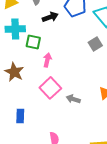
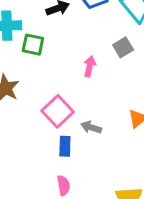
pink arrow: (47, 60) -> (90, 66), moved
blue rectangle: (20, 116) -> (65, 146), moved

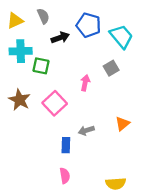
pink square: (58, 111) -> (55, 103), moved
gray arrow: (91, 127) -> (86, 130), turned -35

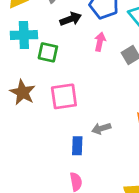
pink arrow: (85, 83) -> (100, 42), moved
pink square: (55, 103) -> (64, 96), turned 35

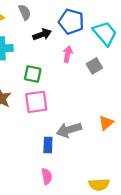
green square: (48, 52) -> (33, 74), moved
gray arrow: (101, 128) -> (69, 130), size x1.5

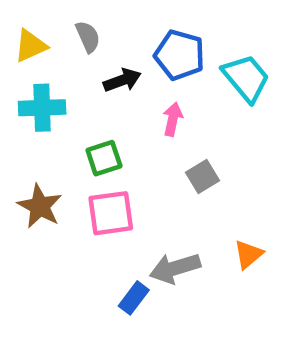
gray square: (94, 66) -> (202, 176), moved
green square: (33, 74) -> (104, 158), turned -30
blue rectangle: (48, 145) -> (134, 298), turned 35

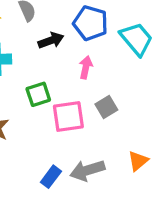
pink square: (111, 213) -> (68, 116), moved
blue rectangle: (134, 298) -> (51, 177), moved

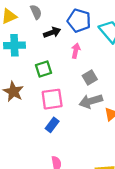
pink square: (68, 116) -> (52, 99), moved
gray arrow: (87, 170) -> (91, 101), moved

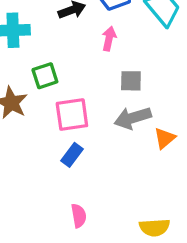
green square: (43, 69) -> (45, 76), moved
gray square: (90, 78) -> (131, 81), turned 32

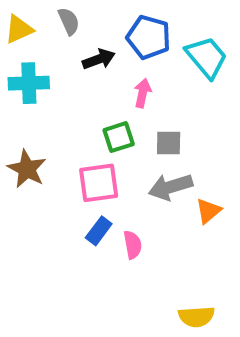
green square: (45, 76) -> (119, 137), moved
pink semicircle: (79, 216) -> (133, 245), moved

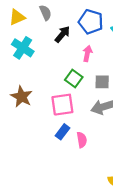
black arrow: (99, 59) -> (62, 34), turned -30
cyan cross: (29, 83) -> (23, 48), turned 35
green square: (119, 137) -> (74, 78), turned -36

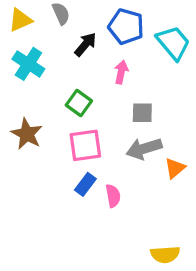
green square: (74, 78) -> (79, 103), moved

